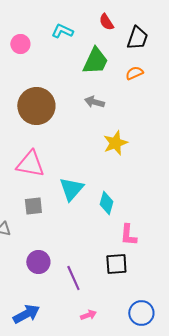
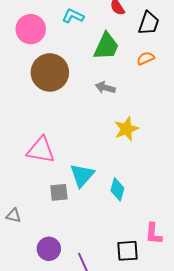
pink circle: (20, 44) -> (31, 29), size x1.5
brown circle: (36, 106) -> (50, 72), moved
gray square: (33, 206) -> (59, 192), moved
pink L-shape: (128, 235) -> (154, 234), moved

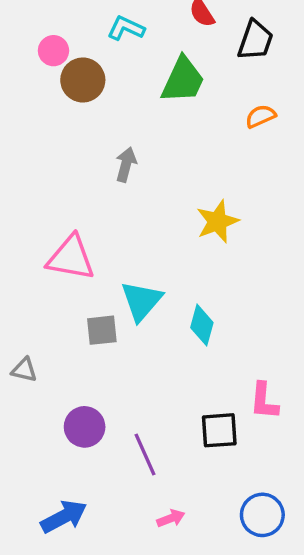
pink circle: (31, 29) -> (53, 51), size x0.6
orange semicircle: (146, 58) -> (261, 116), moved
brown circle: (50, 72) -> (83, 80), moved, size x0.7
gray arrow: (105, 88) -> (126, 165), moved, turned 90

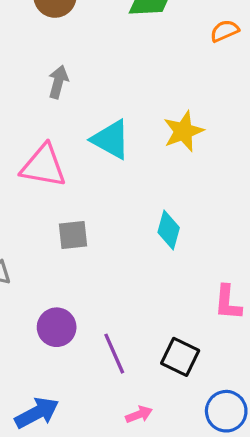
gray arrow: (126, 165) -> (58, 82), moved
cyan triangle: (142, 301) -> (111, 140), moved, turned -42
black square: (219, 430) -> (180, 357), moved, turned 30

